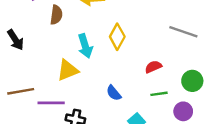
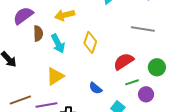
cyan arrow: (85, 46) -> (58, 43), moved
red semicircle: (153, 67) -> (124, 61), size x1.5
purple circle: (183, 111) -> (146, 94), moved

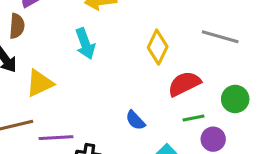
brown semicircle: (38, 33) -> (17, 26), moved
yellow diamond: (90, 42) -> (158, 47), moved
yellow triangle: (55, 76) -> (40, 83), moved

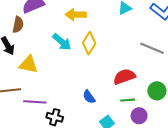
cyan arrow: (85, 44) -> (62, 42), turned -36
yellow diamond: (158, 47) -> (89, 43), moved
yellow triangle: (40, 83) -> (28, 64), turned 30

